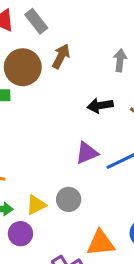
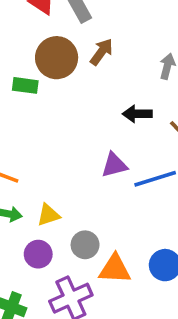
gray circle: (69, 199) -> (85, 245), moved
purple circle: (20, 234) -> (38, 254), moved

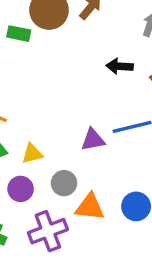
purple triangle: (114, 165) -> (93, 140), moved

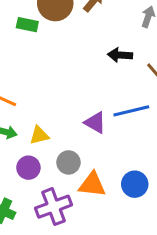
purple triangle: (93, 140) -> (95, 123), turned 40

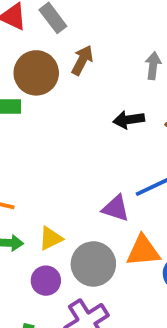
gray circle: (68, 162) -> (93, 264), size x1.5
orange triangle: (92, 185) -> (143, 251), moved

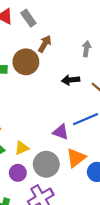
brown circle: (36, 73) -> (26, 62), moved
orange triangle: (143, 251) -> (76, 158), turned -35

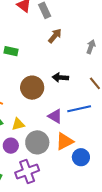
brown circle: (26, 62) -> (32, 88), moved
black arrow: (71, 80) -> (60, 78), moved

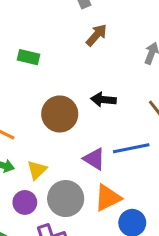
yellow triangle: (18, 124) -> (37, 170), turned -32

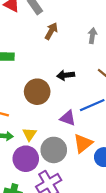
purple circle: (25, 202) -> (26, 159), size x1.5

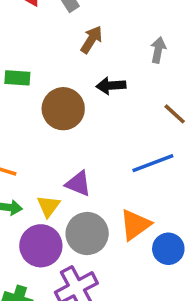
black arrow: (66, 75) -> (111, 86), moved
brown circle: (37, 92) -> (63, 109), moved
purple triangle: (68, 118) -> (78, 184), moved

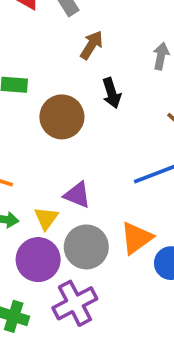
black arrow: (111, 86) -> (112, 93), turned -104

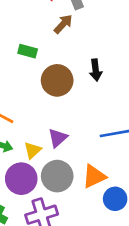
brown arrow: (92, 45) -> (63, 24), moved
purple triangle: (77, 195) -> (58, 138), turned 45

